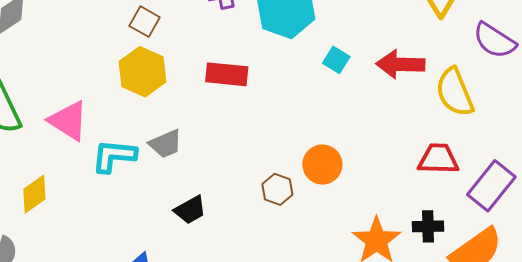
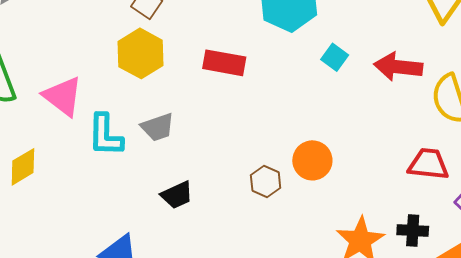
cyan L-shape: (114, 156) -> (105, 135), turned -99

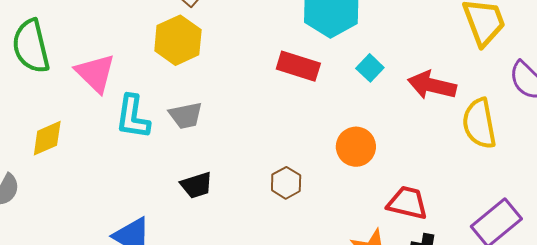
red rectangle: (224, 63) -> (298, 66), moved
orange circle: (312, 160) -> (356, 147), moved
red trapezoid: (428, 164) -> (407, 203), moved

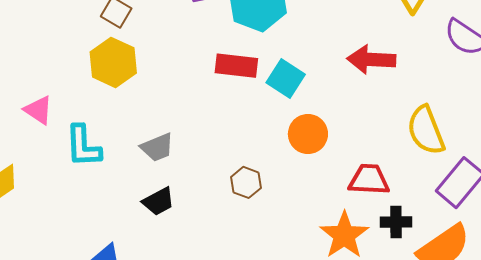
cyan square: (370, 68) -> (286, 78), moved, size x1.4
pink triangle: (95, 73) -> (38, 110), size x0.7
gray trapezoid: (186, 115) -> (157, 147), moved
yellow semicircle: (479, 124) -> (426, 130), moved

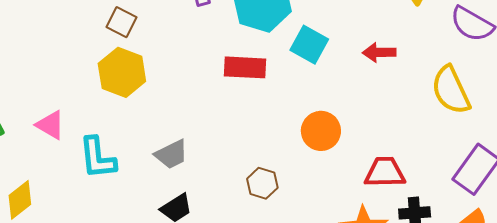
red arrow: (371, 60) -> (379, 52), size x0.7
cyan square: (286, 78) -> (309, 45), moved
yellow semicircle: (426, 130) -> (451, 90), moved

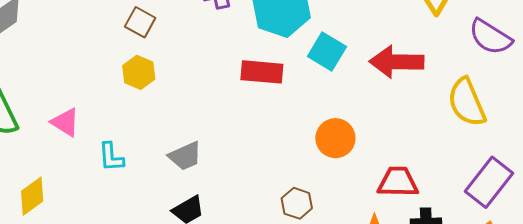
red arrow: (379, 52) -> (397, 62), size x1.6
yellow hexagon: (122, 72) -> (139, 72), size x0.7
cyan L-shape: (97, 158) -> (111, 157), size x0.7
brown hexagon: (262, 183) -> (297, 203), moved

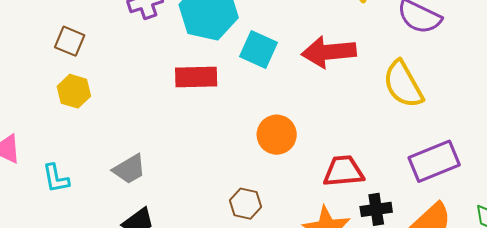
purple rectangle: (489, 182) -> (434, 161), turned 36

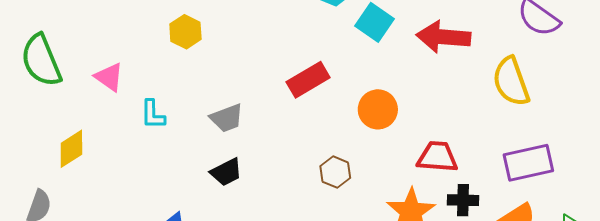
red rectangle: (196, 77) -> (308, 80), moved, turned -39

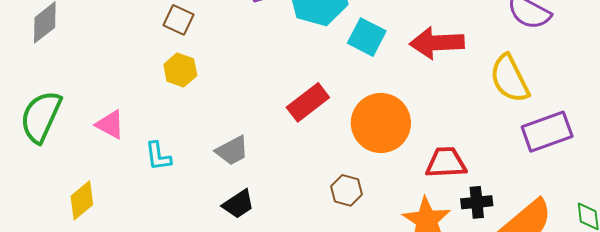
green semicircle: (41, 60) -> (41, 117), turned 54
orange circle: (378, 109) -> (381, 123), size x1.5
purple rectangle: (528, 163) -> (547, 132), moved

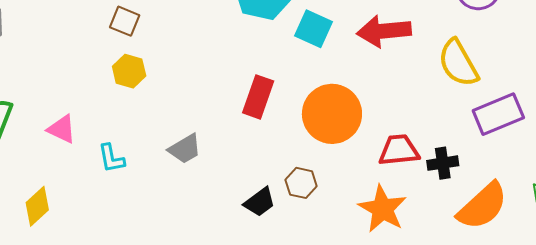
red rectangle: (308, 102) -> (258, 97), turned -30
black cross: (477, 202) -> (443, 163), moved
black trapezoid: (238, 204) -> (260, 202), moved

